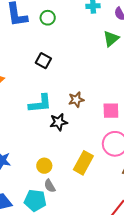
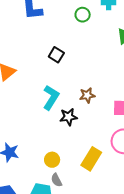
green circle: (48, 18) -> (83, 15), moved
cyan L-shape: (40, 104) -> (51, 97), turned -55

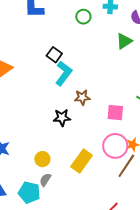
cyan L-shape: (51, 97) -> (64, 73), moved
gray semicircle: (56, 180) -> (45, 180), turned 56

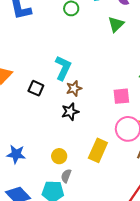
black square: (54, 55) -> (36, 88), moved
brown star: (82, 97) -> (74, 88), moved

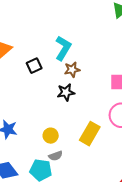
black square: (36, 88) -> (34, 66), turned 35
gray semicircle: (66, 176) -> (56, 156), turned -136

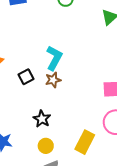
brown star: (72, 70) -> (53, 80), moved
black star: (66, 92) -> (42, 119), moved, turned -30

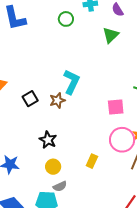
cyan L-shape: (54, 58) -> (72, 82), moved
yellow rectangle: (85, 142) -> (92, 161), size x0.6

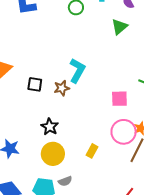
black square: (30, 99) -> (35, 84), turned 35
yellow circle: (53, 167) -> (53, 154), size x1.5
gray semicircle: (60, 186) -> (65, 181), moved

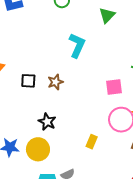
cyan L-shape: (77, 70) -> (77, 45), moved
yellow circle: (53, 154) -> (38, 149), moved

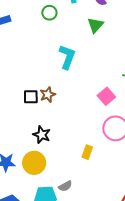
black square: (28, 81) -> (31, 97), moved
pink square: (114, 87) -> (106, 96), turned -30

